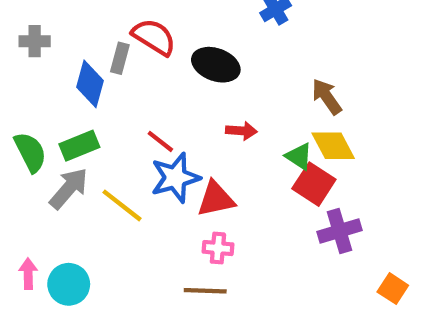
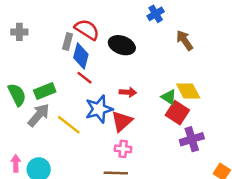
blue diamond: (90, 84) -> (81, 56), moved
brown arrow: (327, 97) -> (185, 40), moved
red arrow: (241, 131) -> (128, 92), moved
red line: (160, 141) -> (84, 78), moved
red triangle: (216, 199) -> (122, 121), turned -30

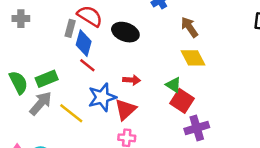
yellow diamond: (188, 91) -> (193, 58), moved

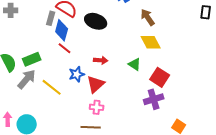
blue star: (102, 97) -> (77, 74), size x0.7
red square: (182, 101) -> (160, 77), moved

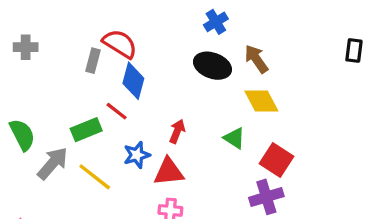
black ellipse: (96, 21) -> (213, 66), moved
blue diamond: (62, 30) -> (133, 81), moved
green rectangle: (32, 59) -> (86, 130), moved
red arrow: (101, 60) -> (177, 131), turned -72
red triangle: (96, 84) -> (169, 172), turned 36

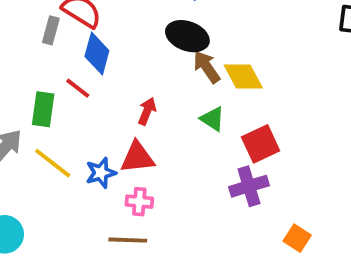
brown arrow: (256, 59) -> (207, 67), moved
green rectangle: (86, 130) -> (43, 109), turned -60
blue star: (137, 155) -> (101, 173), moved
red square: (276, 160) -> (261, 144), turned 32

